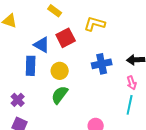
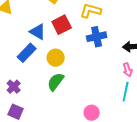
blue cross: (102, 64) -> (97, 37), moved
blue rectangle: (31, 66) -> (27, 53), turned 42

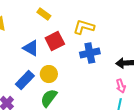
blue rectangle: (27, 53) -> (25, 80), moved

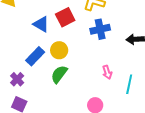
pink arrow: (121, 86) -> (107, 72), moved

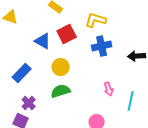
blue rectangle: (35, 56) -> (22, 73), moved
green semicircle: (59, 74) -> (61, 91), turned 36
purple cross: (17, 79) -> (29, 103), moved

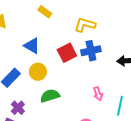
red square: (67, 34) -> (67, 53), moved
yellow circle: (61, 67) -> (38, 72), moved

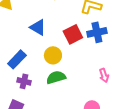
yellow circle: (38, 72) -> (53, 55), moved
purple cross: (18, 108) -> (24, 81), moved, turned -32

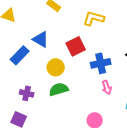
blue cross: (97, 32) -> (101, 63), moved
blue rectangle: (17, 59) -> (20, 55), moved

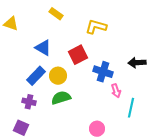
blue rectangle: (20, 55) -> (36, 76), moved
blue cross: (101, 63) -> (103, 72), turned 30
pink arrow: (107, 87) -> (116, 91), moved

